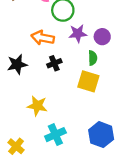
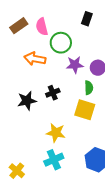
orange arrow: (43, 38) -> (35, 59), moved
black star: (17, 64) -> (27, 101), moved
yellow star: (37, 106) -> (56, 133), moved

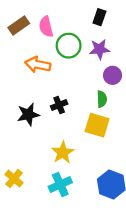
purple star: (75, 65) -> (99, 49), moved
yellow star: (56, 133) -> (63, 152), turned 30
yellow cross: (17, 171) -> (14, 179), moved

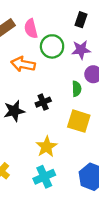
green semicircle: (102, 99) -> (77, 89), moved

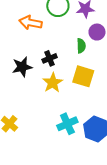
yellow star: (46, 147) -> (53, 83), moved
cyan cross: (44, 177) -> (67, 124), moved

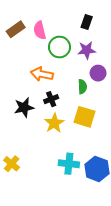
orange arrow: (31, 23) -> (42, 74), moved
cyan cross: (67, 124) -> (69, 164), turned 30

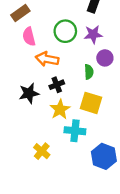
pink semicircle: (40, 30) -> (29, 37), moved
yellow cross: (12, 164) -> (42, 151), moved
cyan cross: (69, 164) -> (75, 131), moved

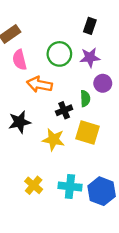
black cross: (57, 85) -> (64, 110), moved
yellow star: (60, 109) -> (54, 140), turned -30
cyan cross: (75, 131) -> (70, 186), moved

